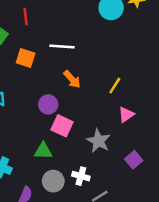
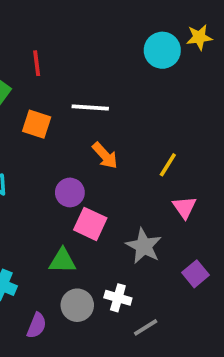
pink triangle: (126, 114) -> (184, 207), turned -30

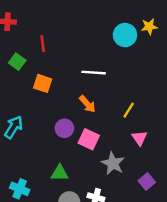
white line: (90, 107) -> (94, 73), moved
pink square: (90, 224) -> (89, 139), moved

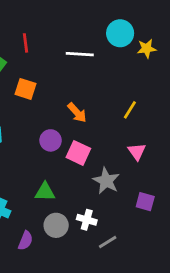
yellow star: (149, 27) -> (147, 49), moved
white line: (94, 73) -> (80, 54), moved
yellow line: (129, 110) -> (130, 110), moved
purple square: (147, 182) -> (145, 202), turned -35

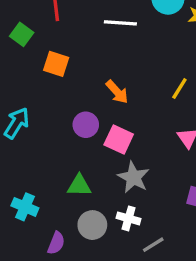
gray star: (106, 181) -> (133, 177), moved

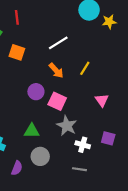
white line: (120, 23) -> (58, 43), moved, turned -36
yellow line: (179, 89) -> (85, 68), moved
white cross: (129, 218) -> (83, 145), moved
gray line: (153, 245) -> (79, 169), turned 40

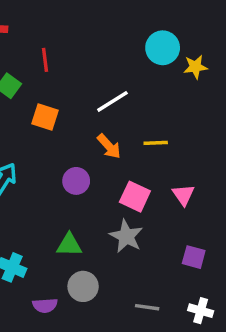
yellow line: (85, 68) -> (156, 143), turned 56
pink square: (57, 101) -> (135, 197), moved
white cross: (83, 145) -> (201, 311), moved
purple semicircle: (17, 168) -> (45, 305), turned 64

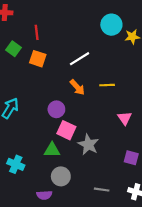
orange square: (45, 117) -> (38, 59), moved
pink square: (135, 197) -> (66, 130), moved
purple semicircle: (45, 305) -> (44, 195), moved

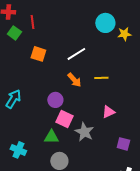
red line: (37, 32) -> (32, 22), moved
green square: (14, 49) -> (14, 33), moved
pink triangle: (125, 118) -> (108, 112), moved, turned 40

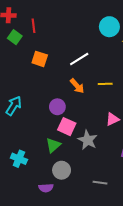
green triangle: (51, 137) -> (53, 145), turned -42

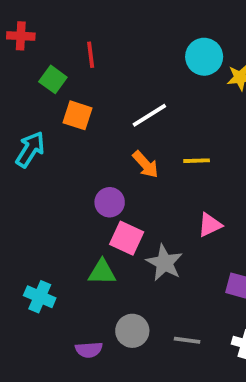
red line: (33, 26) -> (91, 55), moved
green square: (15, 37) -> (53, 79), moved
cyan arrow: (14, 106) -> (30, 149), moved
green triangle: (53, 145) -> (102, 272), turned 42
gray circle: (62, 170) -> (132, 331), moved

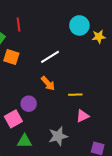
yellow line: (197, 161) -> (75, 95), moved
pink square: (127, 238) -> (13, 119), moved, turned 36
gray star: (164, 263) -> (58, 136), turned 30

